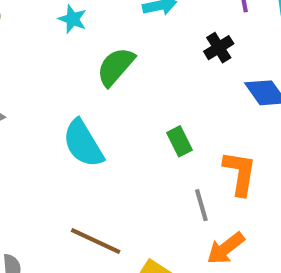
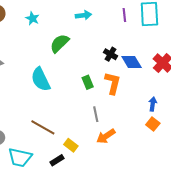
cyan star: (72, 19) -> (32, 18), moved
black cross: (219, 48) -> (111, 54), moved, turned -32
orange L-shape: (240, 173) -> (113, 83), moved

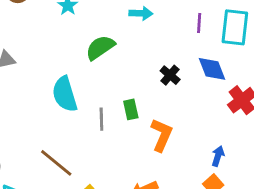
blue diamond: (132, 62) -> (212, 69), moved
orange L-shape: (113, 83) -> (162, 135), moved
gray line: (96, 114) -> (101, 119), moved

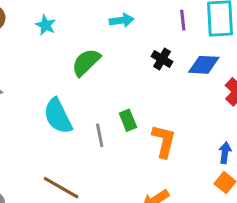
blue diamond: (212, 69) -> (204, 65), turned -56
black cross: (170, 75) -> (162, 59), moved

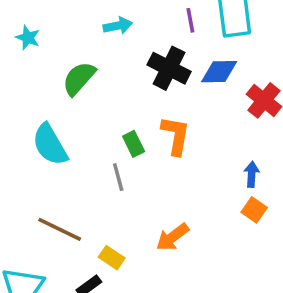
black cross: (162, 59) -> (169, 68), size x1.6
gray line: (100, 135) -> (118, 177), moved
orange L-shape: (164, 141) -> (176, 135), moved

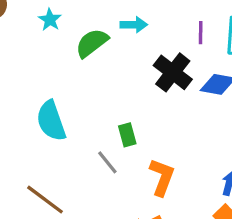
green semicircle: (79, 78) -> (92, 43), moved
orange L-shape: (176, 135) -> (162, 177), moved
gray line: (118, 177) -> (107, 162), turned -35

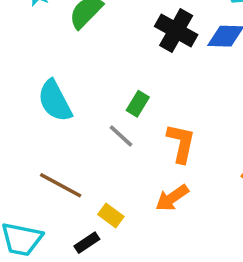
green rectangle: (127, 135) -> (138, 104), turned 55

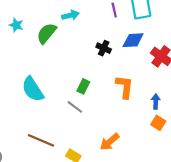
black cross: (176, 31) -> (104, 48), moved, size x0.6
orange L-shape: (181, 143) -> (125, 87), moved

